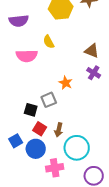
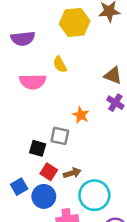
gray square: (49, 100) -> (60, 136), turned 35
brown arrow: (59, 130) -> (72, 173), turned -120

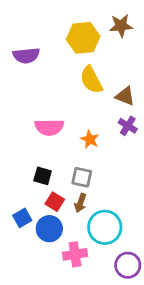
yellow semicircle: (60, 64) -> (91, 80), moved, size x1.5
pink semicircle: (33, 82) -> (49, 127), moved
gray square: (60, 136) -> (82, 177), moved
brown arrow: (72, 173) -> (80, 203), turned 126

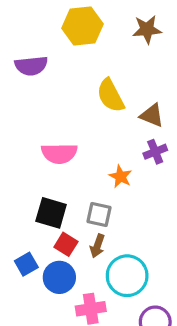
yellow hexagon: (83, 38) -> (82, 26), moved
purple cross: (128, 126) -> (155, 152), turned 36
orange star: (90, 139) -> (120, 177), moved
black square: (43, 176) -> (51, 213), size x1.4

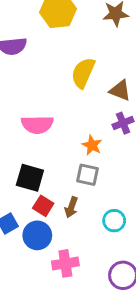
yellow semicircle: (111, 96) -> (83, 73), turned 52
gray square: (99, 215) -> (88, 175), moved
cyan circle: (127, 276) -> (114, 221), moved, size x0.6

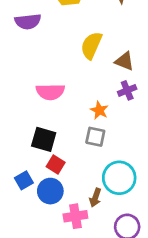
brown arrow: (71, 207) -> (95, 198), moved
cyan circle: (114, 221) -> (119, 178), size x1.6

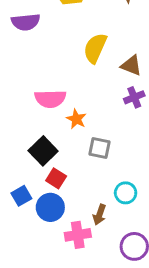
orange star: (99, 110) -> (76, 119), moved
black square: (44, 139) -> (43, 151), turned 30
cyan circle: (119, 178) -> (126, 193), size x0.6

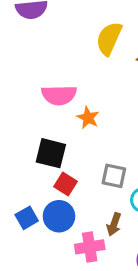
gray square: (100, 148) -> (114, 176), moved
black square: (43, 151) -> (51, 153), turned -32
blue square: (21, 196) -> (27, 218), moved

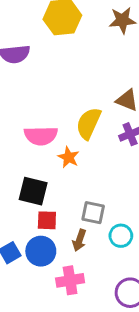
yellow semicircle: (109, 39) -> (89, 123), moved
red square: (65, 184) -> (47, 220), turned -30
brown arrow: (114, 224) -> (79, 240), moved

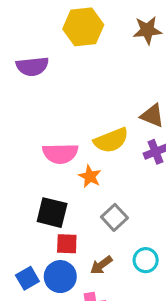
yellow semicircle: (89, 123) -> (111, 140), turned -136
gray square: (93, 213) -> (114, 217), moved, turned 35
brown arrow: (79, 240) -> (101, 265), turned 35

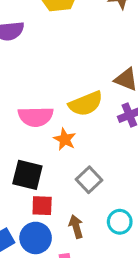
brown arrow: (101, 265) -> (76, 227), turned 110

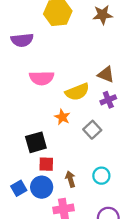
pink semicircle: (36, 117) -> (42, 78), moved
black square: (27, 175) -> (36, 142), turned -30
gray square: (89, 180) -> (92, 130), moved

